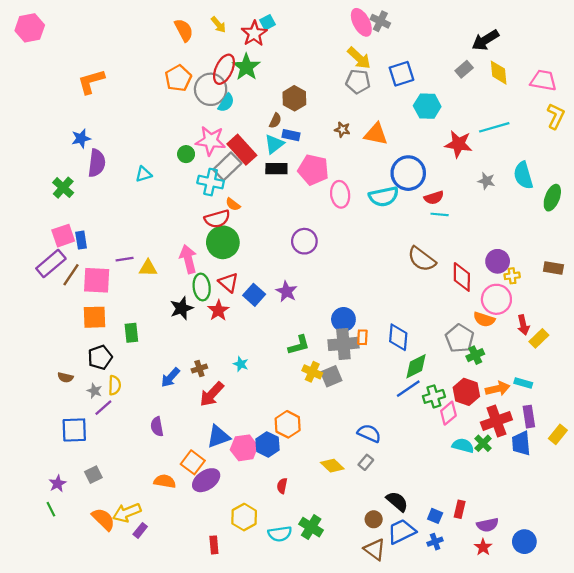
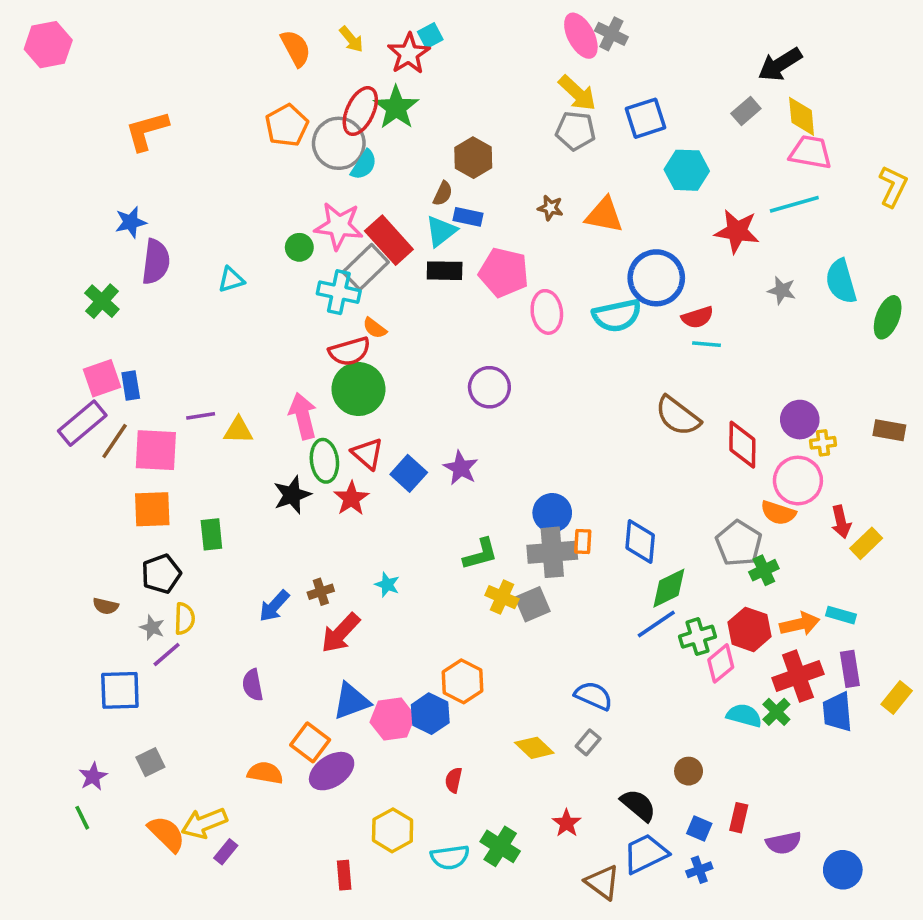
pink trapezoid: (543, 80) -> (811, 152), moved
brown circle: (374, 519) -> (689, 771), moved
red star: (483, 547) -> (567, 823), moved

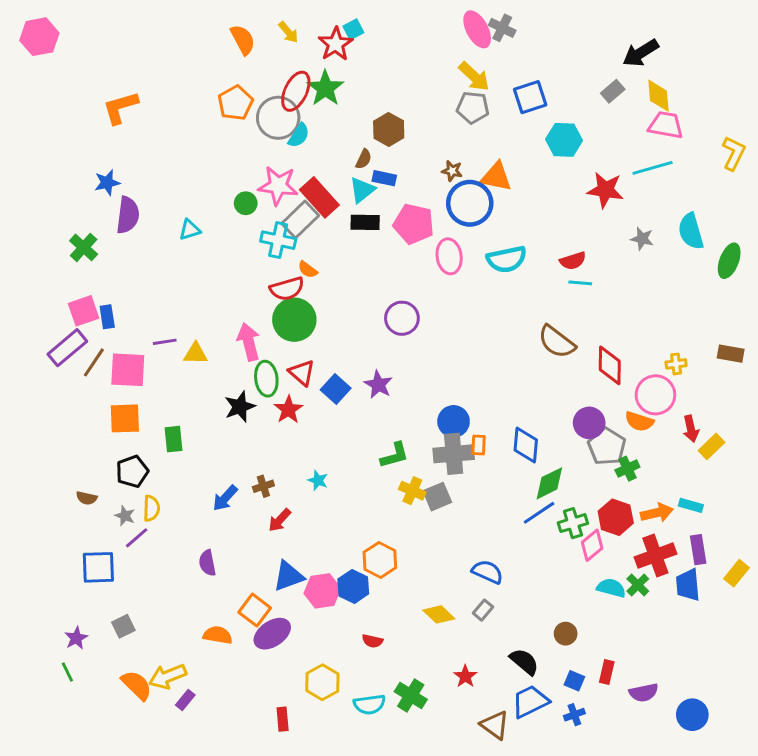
blue circle: (656, 278) -> (470, 203), moved
purple circle: (800, 420) -> (589, 423), moved
red arrow: (341, 633) -> (280, 520), size x0.7
red semicircle: (454, 780) -> (372, 641), turned -90

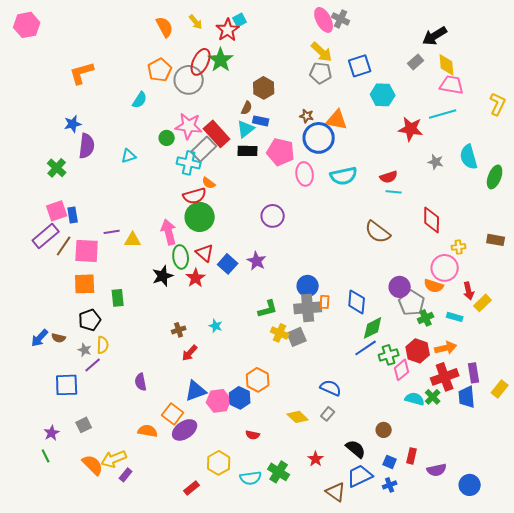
cyan semicircle: (299, 135) -> (140, 100), moved
red diamond: (610, 365) -> (432, 220), moved
blue arrow: (225, 498) -> (40, 338), moved
cyan rectangle: (691, 505) -> (455, 317), moved
red rectangle: (283, 719) -> (192, 488), turned 56

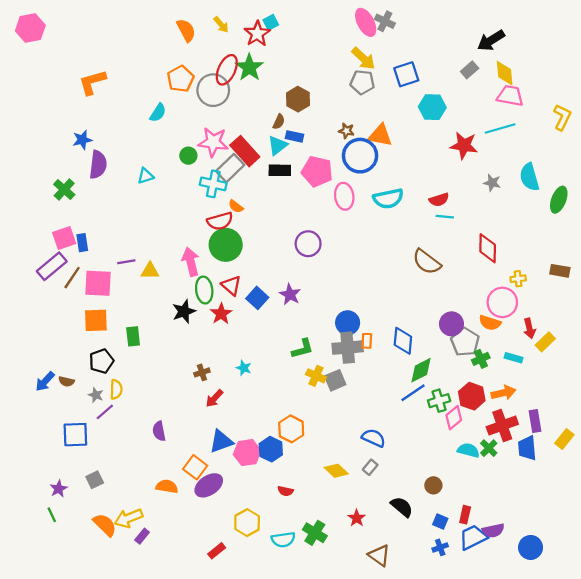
blue trapezoid: (360, 476) -> (473, 537), moved

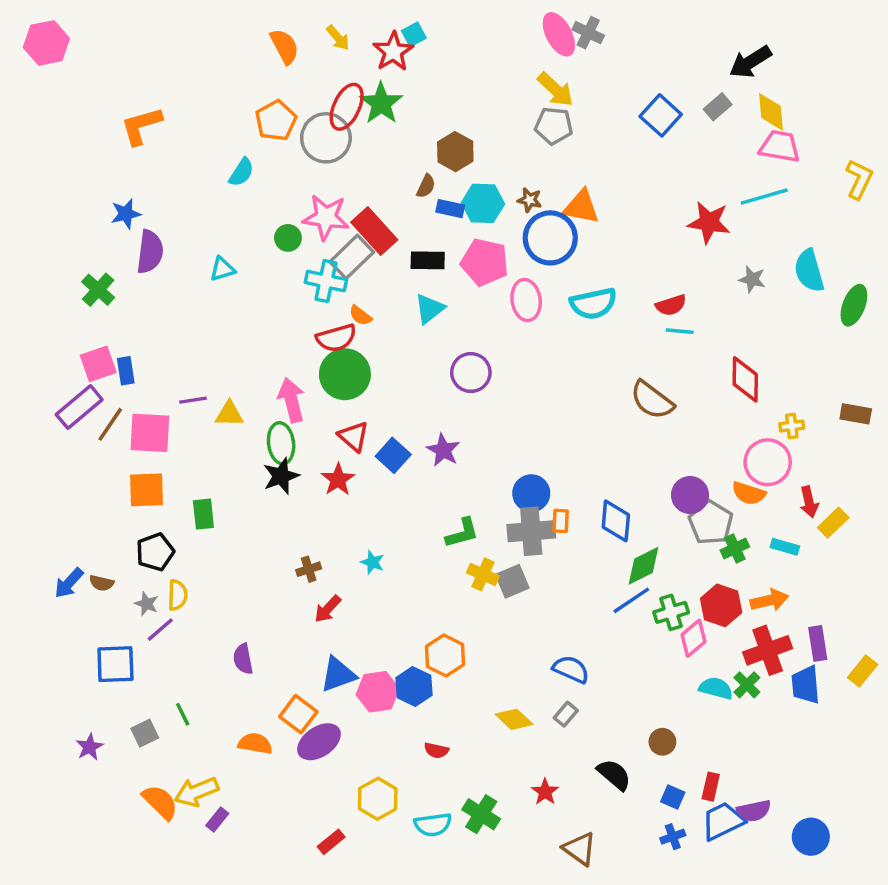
blue square: (406, 74) -> (661, 115), moved, turned -30
cyan hexagon: (432, 107) -> (483, 203), moved
cyan triangle: (278, 145) -> (429, 309), moved
green ellipse: (204, 290) -> (281, 443), moved
green line: (52, 515) -> (183, 714), moved

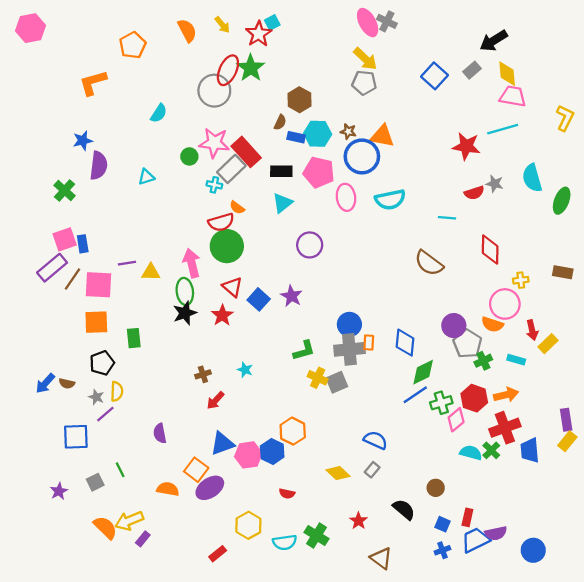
orange pentagon: (276, 121) -> (133, 45), moved
cyan cross: (326, 281) -> (214, 185), size x0.6
red semicircle: (671, 305) -> (474, 193), moved
purple rectangle: (818, 643) -> (566, 420), moved

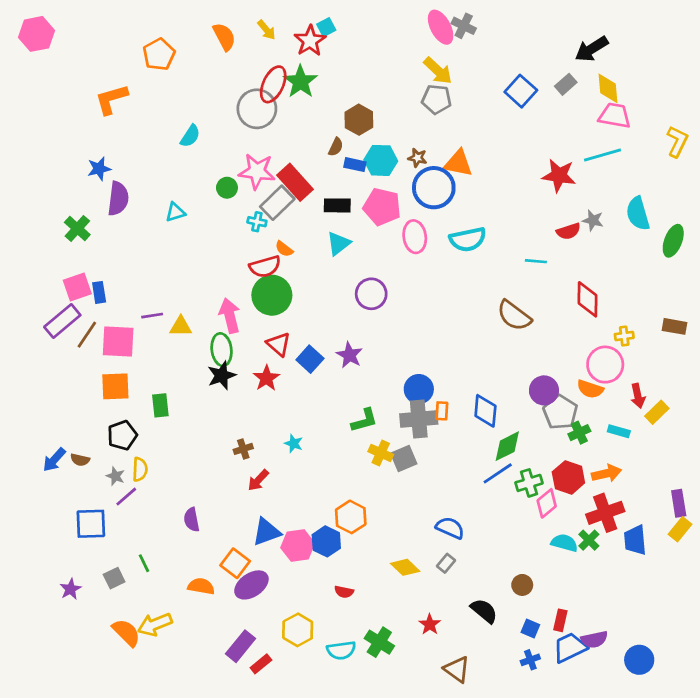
purple rectangle: (143, 539) -> (241, 646), moved, size x1.6

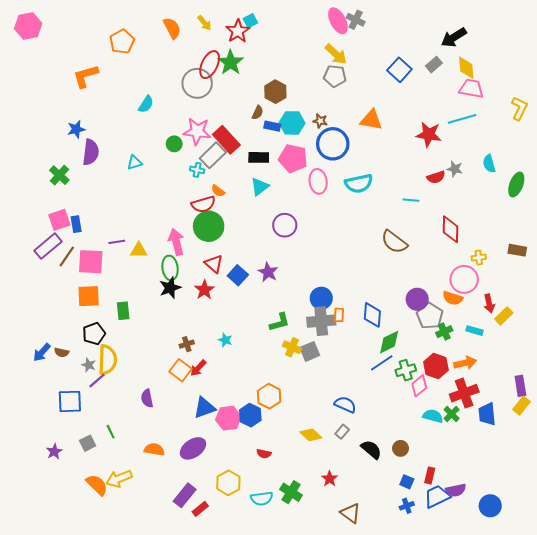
orange triangle: (458, 163) -> (371, 120), moved
cyan semicircle: (638, 214) -> (489, 164), size x0.7
yellow semicircle: (140, 469) -> (107, 360), size x1.6
orange square: (235, 563) -> (180, 370), moved
black semicircle: (484, 611) -> (371, 449), moved

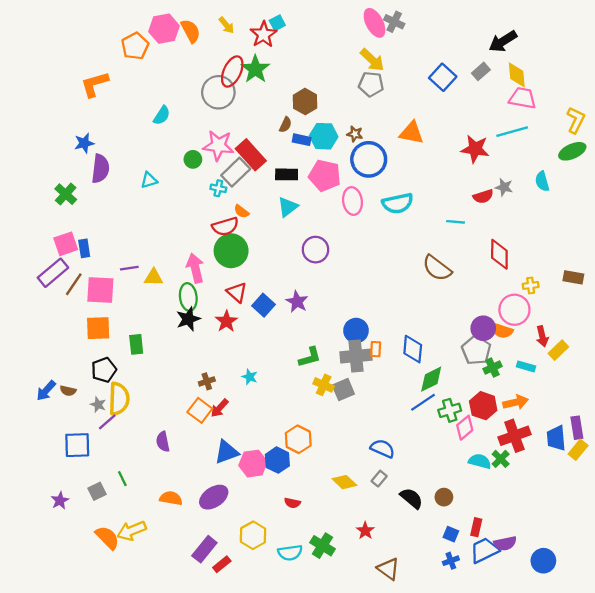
pink hexagon: (28, 26) -> (164, 29), moved
green ellipse: (516, 185) -> (572, 151), moved, turned 45
purple circle: (417, 299) -> (483, 328), moved
blue trapezoid: (487, 414) -> (556, 438), moved

